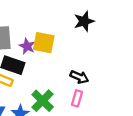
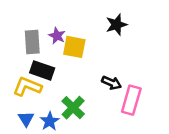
purple star: (27, 46) -> (57, 36), moved
pink rectangle: (77, 98) -> (131, 100), moved, size x1.6

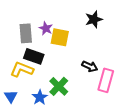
blue triangle: (26, 119) -> (11, 96), moved

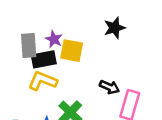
black rectangle: (34, 56) -> (44, 59), moved, turned -30
yellow L-shape: (22, 69) -> (43, 81), moved

